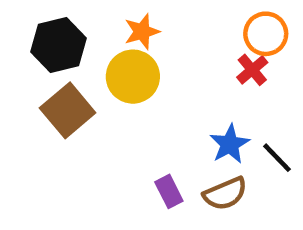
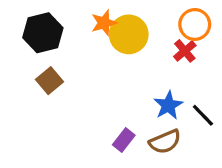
yellow circle: (133, 77) -> (129, 34), moved
brown square: (68, 110) -> (49, 81), size x0.7
purple rectangle: (169, 191) -> (124, 140), turned 65

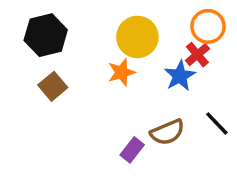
orange star: (104, 23) -> (122, 72), moved
blue star: (168, 105) -> (180, 76), moved
brown semicircle: (165, 142) -> (167, 132), moved

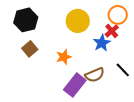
orange star: (122, 72) -> (64, 57), moved
purple rectangle: (132, 150) -> (75, 85), size x1.6

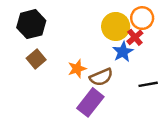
yellow circle: (78, 21) -> (116, 26), moved
black line: (123, 70) -> (148, 84), turned -56
brown semicircle: (95, 75) -> (101, 77), moved

